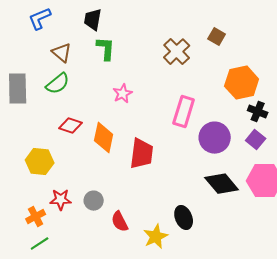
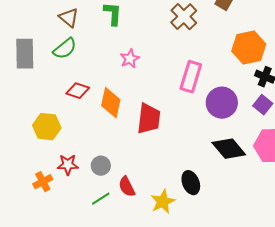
green line: (40, 244) -> (101, 199), moved

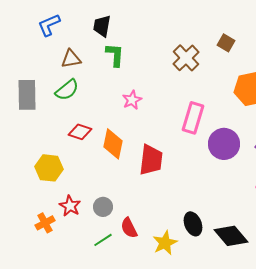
brown triangle: (69, 18) -> (71, 59), turned -50
black diamond: (229, 149) -> (231, 236), moved
red star: (68, 165) -> (70, 206), turned 30

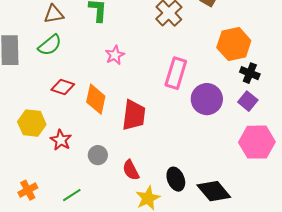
red star: (70, 206) -> (61, 140), moved
gray circle: (103, 207) -> (98, 155), moved
orange cross: (45, 223) -> (28, 190), moved
red semicircle: (129, 228) -> (131, 170), moved
green line: (103, 240) -> (72, 195), moved

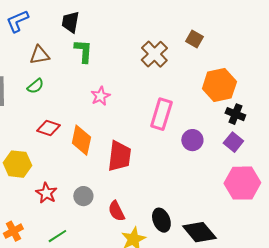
green semicircle: (50, 45) -> (35, 86), size x0.7
purple circle: (207, 99) -> (192, 140), size x0.7
red star: (61, 140) -> (46, 193), moved

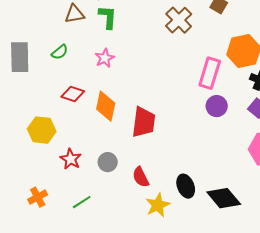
brown triangle: (39, 55) -> (75, 14), moved
pink star: (100, 96) -> (105, 58), moved
pink rectangle: (161, 114) -> (210, 73), moved

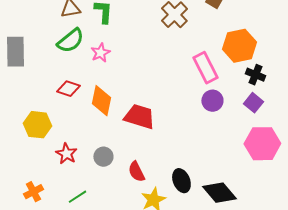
green semicircle: (60, 52) -> (70, 41), moved, size x1.6
pink rectangle: (210, 73) -> (205, 68), turned -44
red trapezoid: (144, 122) -> (139, 117), turned -80

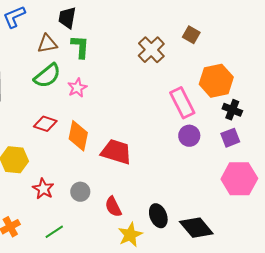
purple square: (253, 103) -> (230, 138), turned 30

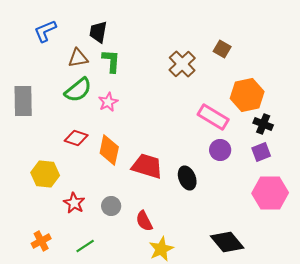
pink rectangle: (182, 103) -> (213, 117), turned -32
black ellipse: (158, 216) -> (187, 178), moved

